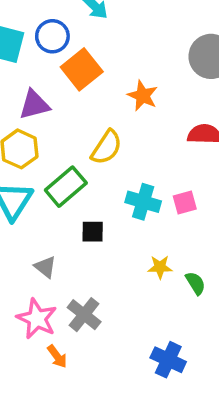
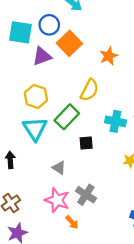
orange star: (143, 96) -> (109, 56), turned 30
purple triangle: (34, 105) -> (42, 56), moved

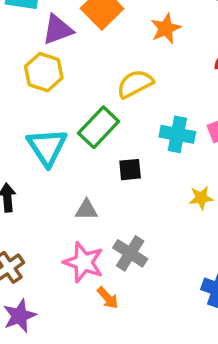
yellow semicircle: (89, 90) -> (135, 84), turned -145
yellow hexagon: (36, 96) -> (44, 72), moved
gray triangle: (59, 168) -> (86, 210), turned -32

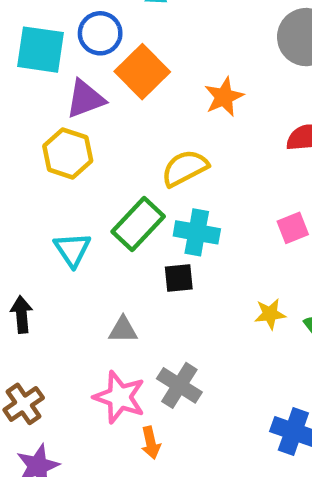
cyan cross: (177, 134) -> (197, 232), moved
cyan triangle: (47, 147) -> (72, 249), size x0.7
orange arrow: (108, 298) -> (151, 443), turned 30

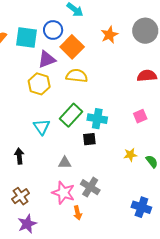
orange star: (224, 97) -> (109, 35), moved
yellow semicircle: (185, 168) -> (77, 76), moved, turned 35

